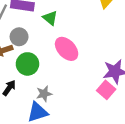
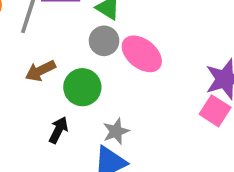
gray circle: (19, 37) -> (104, 41), moved

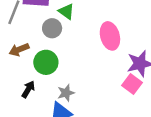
gray circle: (104, 41) -> (52, 28), moved
pink ellipse: (142, 54) -> (110, 36), moved, turned 32

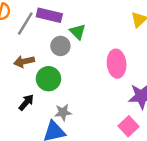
pink square: (132, 84) -> (129, 126), moved

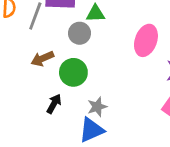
green triangle: (78, 32) -> (95, 14), turned -36
pink ellipse: (117, 64) -> (146, 40), turned 36

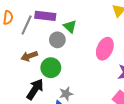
green triangle: (95, 14) -> (70, 27), turned 40
black arrow: (54, 104) -> (35, 89), size x1.5

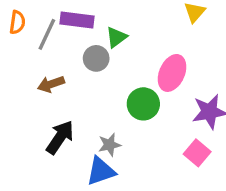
green triangle: (70, 27) -> (116, 37), turned 40
green circle: (51, 68) -> (143, 104), moved

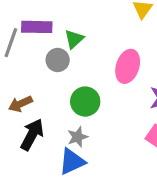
brown arrow: (51, 84) -> (20, 104), moved
green circle: (143, 104) -> (85, 102), moved

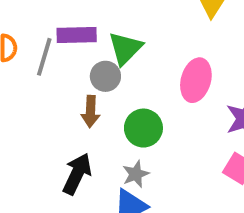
green triangle: (74, 39) -> (125, 48), size x1.4
brown arrow: (20, 104) -> (90, 111), moved, turned -60

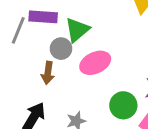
pink ellipse: (196, 80) -> (95, 63), moved, turned 44
green circle: (143, 128) -> (123, 105), moved

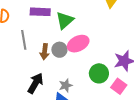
gray line: (18, 30) -> (24, 40), moved, turned -30
gray circle: (61, 49) -> (59, 50), moved

